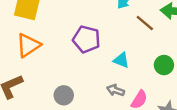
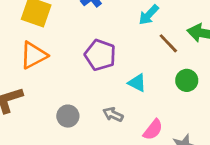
green circle: (164, 65) -> (187, 80), moved
gray arrow: (115, 90) -> (113, 114), moved

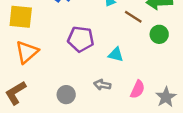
green circle: (187, 80) -> (159, 34), moved

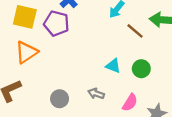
green circle: (159, 34) -> (141, 69), moved
purple pentagon: (81, 39) -> (56, 23), moved

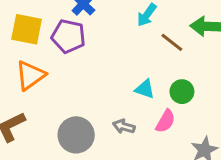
gray circle: (60, 99) -> (76, 135), size x1.5
pink semicircle: (130, 103) -> (165, 121), moved

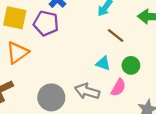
brown line: (172, 42) -> (116, 35), moved
gray arrow: (124, 126) -> (87, 91), size x1.5

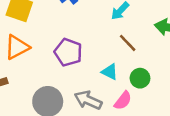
purple pentagon: (46, 23) -> (68, 52), moved

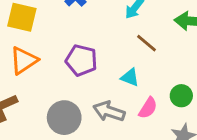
green circle: (140, 78) -> (181, 96), moved

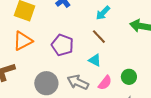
brown line: (147, 43) -> (99, 37), moved

